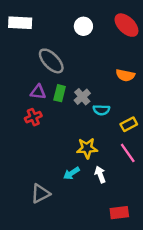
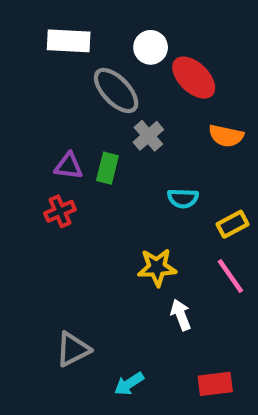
white rectangle: (20, 23) -> (69, 41), moved
red ellipse: (126, 25) -> (194, 78), moved
gray ellipse: (51, 61) -> (116, 90), moved
gray cross: (82, 97) -> (148, 136), moved
cyan arrow: (72, 173) -> (129, 384), moved

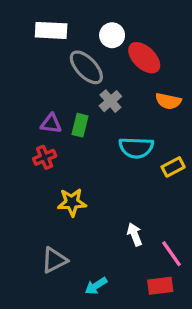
cyan semicircle: (183, 198) -> (136, 148), size x1.5
yellow star: (157, 267) -> (72, 202), moved
pink line: (230, 276) -> (172, 254), moved

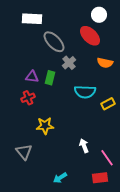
white circle: (112, 35) -> (99, 15), moved
gray triangle: (54, 260) -> (24, 152), moved, turned -42

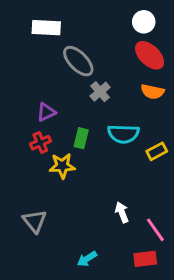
red ellipse: (90, 36) -> (150, 55), moved
purple triangle: (32, 77) -> (46, 112), turned -32
green rectangle: (50, 78) -> (81, 138), moved
yellow star: (45, 126) -> (62, 166), moved

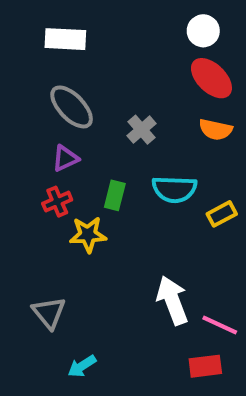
gray ellipse: (78, 61) -> (72, 107), moved
white arrow: (122, 212) -> (172, 300), size x1.6
pink line: (155, 230) -> (220, 325), turned -30
cyan arrow: (87, 259) -> (82, 366), moved

